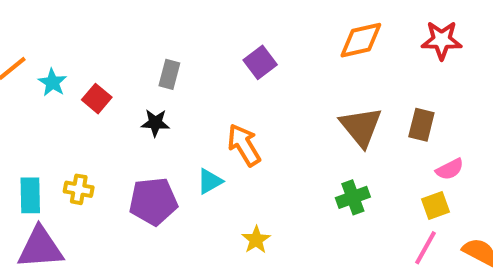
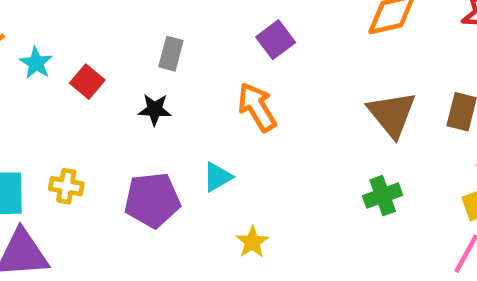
orange arrow: (244, 145) -> (257, 107), moved
yellow star: (256, 240) -> (252, 242), moved

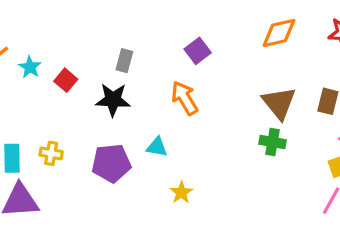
black star: (155, 109) -> (113, 100), size x1.5
cyan triangle: (217, 177) -> (157, 147), turned 40
green cross: (383, 196) -> (272, 142), moved, turned 30

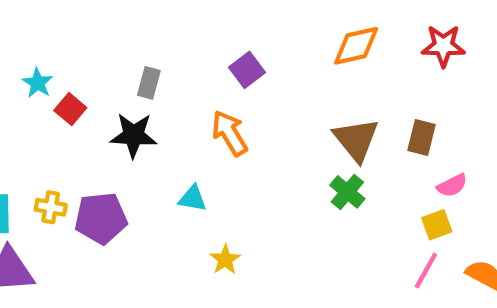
cyan star: (30, 67) -> (38, 83), moved
green cross: (272, 142) -> (347, 192), turned 30
purple pentagon: (111, 163) -> (101, 218), moved

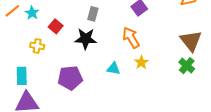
cyan star: (38, 83) -> (32, 13), moved
yellow cross: (51, 207) -> (37, 46), moved
yellow star: (225, 260) -> (141, 62), moved

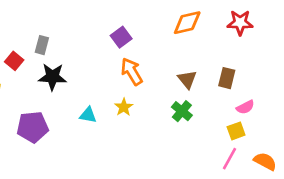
gray rectangle: (93, 14) -> (42, 45), moved
orange arrow: (131, 38) -> (132, 71), moved
brown triangle: (191, 41) -> (187, 79), size x0.7

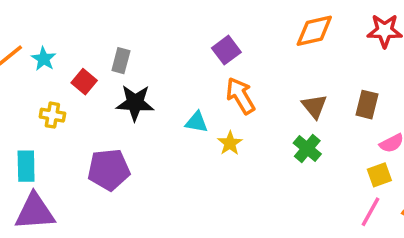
cyan triangle: (88, 115) -> (197, 122), moved

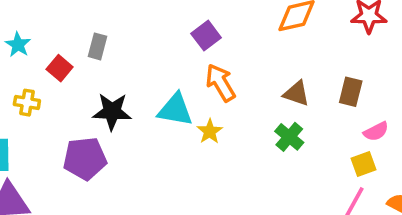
black star: (135, 103) -> (112, 112), moved
brown triangle: (314, 106) -> (296, 93), turned -32
cyan triangle: (197, 122) -> (175, 110), size x1.5

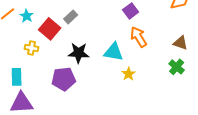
gray rectangle: (98, 46) -> (71, 17), turned 32
red square: (60, 68) -> (50, 29), size x1.5
yellow star: (210, 131) -> (129, 74), moved

